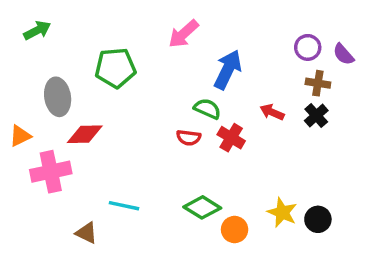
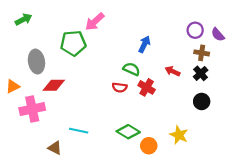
pink arrow: (183, 34) -> (95, 22), moved
blue arrow: (228, 70) -> (144, 44), size x0.7
black circle: (318, 219) -> (202, 101), moved

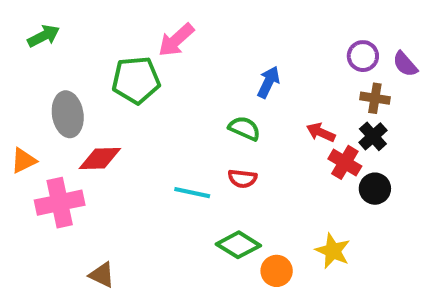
red semicircle: (120, 87) -> (242, 179), moved
red cross: (147, 87) -> (345, 162), moved
cyan line: (79, 131) -> (192, 193), moved

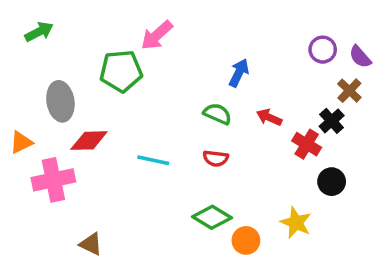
brown cross: (375, 98) -> (349, 91), moved, turned 35
red arrow: (321, 132) -> (269, 117), moved
black circle: (375, 189) -> (332, 182), moved
cyan line: (192, 193) -> (153, 160), moved

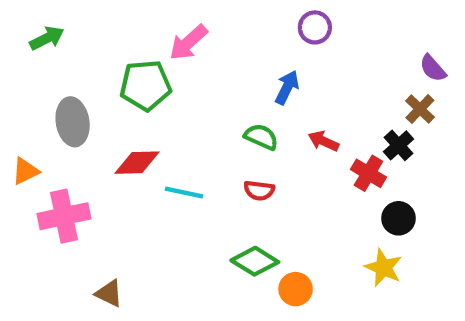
purple circle: (323, 50) -> (315, 27), moved
red diamond: (89, 141) -> (137, 163), moved
yellow star: (296, 223) -> (383, 268), moved

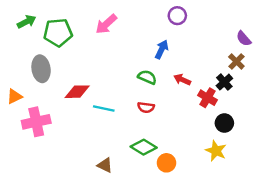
green pentagon: (145, 85) -> (58, 33), moved
brown triangle: (109, 293) -> (105, 165), moved

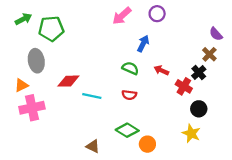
pink arrow: (106, 24) -> (122, 16), moved
orange triangle: (14, 96) -> (21, 85), moved

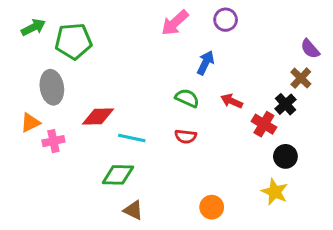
pink cross: (32, 108) -> (53, 141), moved, size x0.6
green diamond: (127, 130) -> (118, 175), moved, turned -30

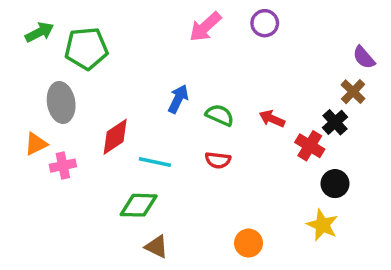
blue arrow: (206, 63) -> (178, 99), moved
red diamond: (98, 116) -> (115, 137), turned -32

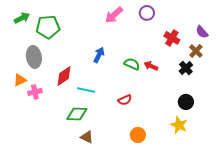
green semicircle: (220, 115) -> (132, 64), moved
red cross: (310, 146) -> (172, 38), moved
red semicircle: (218, 160) -> (125, 100), moved, turned -32

